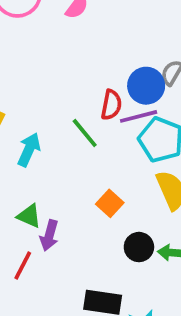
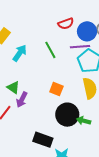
red semicircle: (111, 105) -> (66, 24), moved, turned 49
orange square: (110, 203) -> (56, 89), turned -32
black circle: (139, 247) -> (67, 115), size x1.5

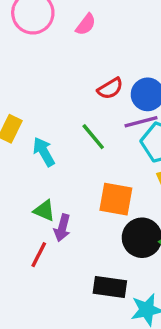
cyan arrow: (20, 53) -> (44, 152), turned -54
orange square: (56, 89) -> (116, 199), size x1.5

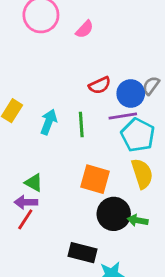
green line: (93, 137) -> (81, 125), turned 30
cyan arrow: (44, 152) -> (49, 122), moved, turned 45
purple arrow: (62, 228) -> (26, 202), moved, turned 70

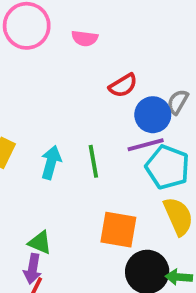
pink semicircle: (85, 29) -> (85, 38), turned 60
red semicircle: (100, 85) -> (123, 85), moved
purple arrow: (26, 202) -> (33, 269), turned -75

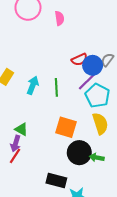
pink semicircle: (85, 38) -> (60, 18), turned -112
red semicircle: (123, 85) -> (79, 60), moved
purple line: (146, 145) -> (87, 82), turned -36

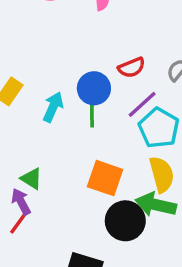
blue circle: (93, 65) -> (94, 88), moved
purple arrow: (16, 144) -> (21, 202), turned 133
green arrow: (97, 158) -> (156, 205), moved, size x1.6

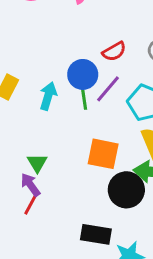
purple line: (142, 104) -> (108, 89), moved
green triangle: (32, 179) -> (37, 163), turned 35

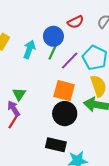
purple line: (108, 89) -> (70, 61), moved
green line: (84, 96) -> (53, 51), turned 30
black circle: (126, 190) -> (65, 114), moved

